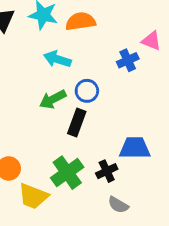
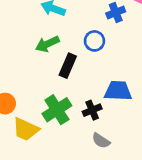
blue circle: (87, 91) -> (94, 41), moved

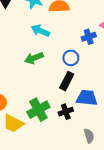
black rectangle: (68, 66) -> (67, 81), moved
gray semicircle: (101, 141) -> (89, 136), moved, turned -144

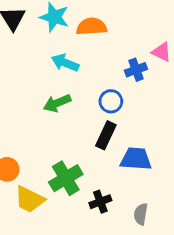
black cross: (66, 112) -> (100, 202), moved
gray semicircle: (89, 136) -> (141, 214), turned -152

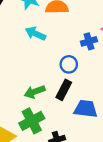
green arrow: (57, 103) -> (35, 92), moved

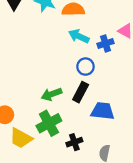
cyan arrow: (35, 34) -> (79, 36), moved

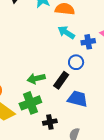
blue circle: (85, 67) -> (76, 62), moved

